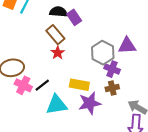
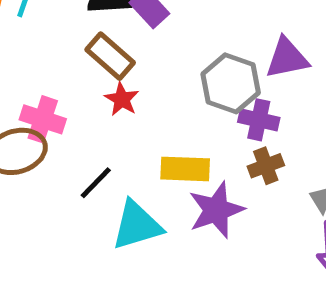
pink cross: (23, 85) -> (43, 119), moved

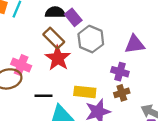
gray hexagon: (231, 83) -> (91, 39), moved
red star: (122, 99) -> (58, 58), size x1.6
black line: (96, 183) -> (43, 96), turned 42

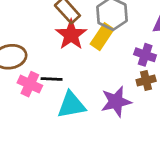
pink cross: (21, 65) -> (30, 84), moved
yellow rectangle: (85, 92) -> (102, 37), moved, turned -65

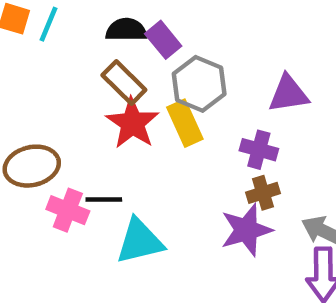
yellow rectangle: (102, 37) -> (185, 123), turned -55
purple star: (116, 102) -> (246, 230), moved

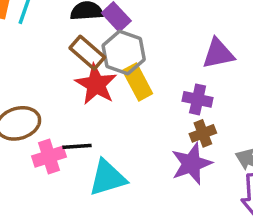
gray hexagon: (199, 84) -> (124, 53), moved
pink cross: (68, 210) -> (49, 157), turned -36

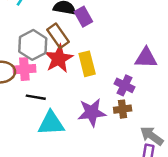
gray hexagon: (124, 53) -> (33, 45), moved
pink cross: (49, 157) -> (24, 69), moved
purple star: (191, 164) -> (92, 112), moved

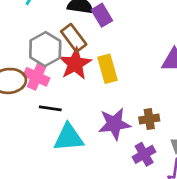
pink cross: (24, 69) -> (37, 77), turned 30
purple cross: (125, 85) -> (144, 154), moved, turned 36

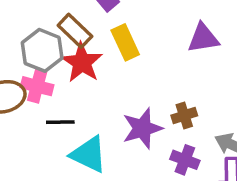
yellow rectangle: (108, 69) -> (125, 42), moved
cyan triangle: (69, 138) -> (89, 154), turned 40
purple cross: (144, 154) -> (185, 160), turned -30

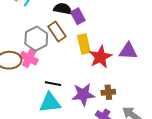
red star: (82, 62) -> (100, 57), moved
black line: (60, 122) -> (53, 84), moved
cyan triangle: (89, 154) -> (50, 103), turned -45

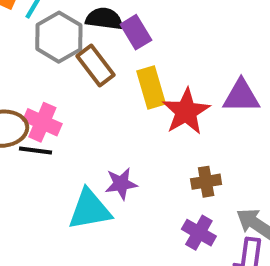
gray hexagon: (36, 39) -> (59, 37), moved
black line: (53, 84) -> (35, 151), moved
purple star: (83, 94) -> (121, 184), moved, size x0.7

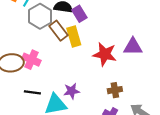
yellow rectangle: (151, 87) -> (74, 36), moved
red star: (186, 112) -> (105, 54), turned -30
black line: (35, 151) -> (32, 92), moved

